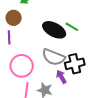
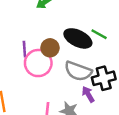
brown circle: (14, 18) -> (50, 48), moved
pink circle: (22, 66) -> (38, 63), moved

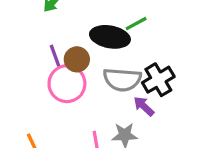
green line: (99, 34) -> (136, 24), turned -42
purple line: (24, 49) -> (55, 56), moved

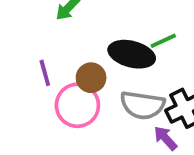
purple line: (55, 56) -> (45, 73), moved

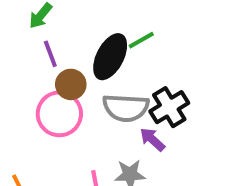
black ellipse: (132, 54) -> (110, 57), turned -72
purple line: (45, 73) -> (50, 54), moved

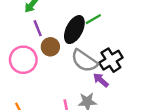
gray semicircle: (126, 108) -> (84, 61), turned 32
pink circle: (59, 114) -> (23, 60), moved

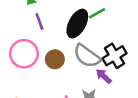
brown circle: (50, 47) -> (55, 59), moved

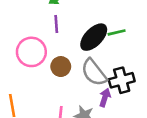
purple arrow: (104, 76) -> (105, 98), turned 49

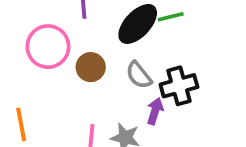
gray semicircle: (94, 72) -> (139, 75), size x0.7

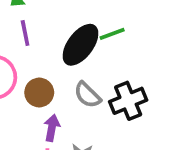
purple arrow: (155, 111) -> (52, 128), moved

